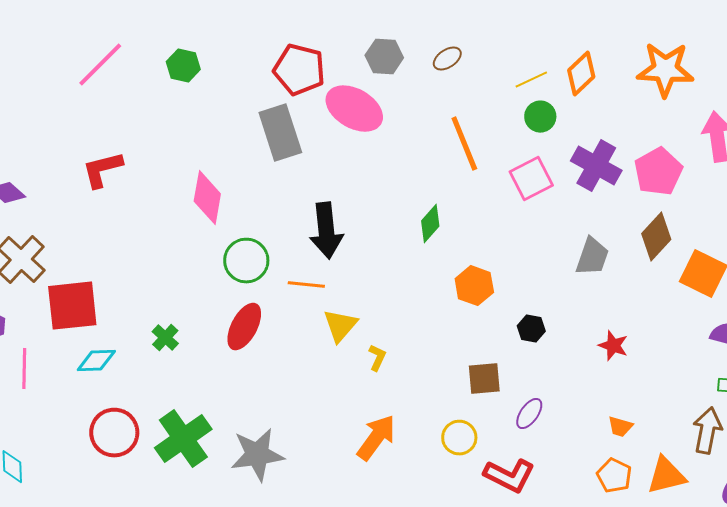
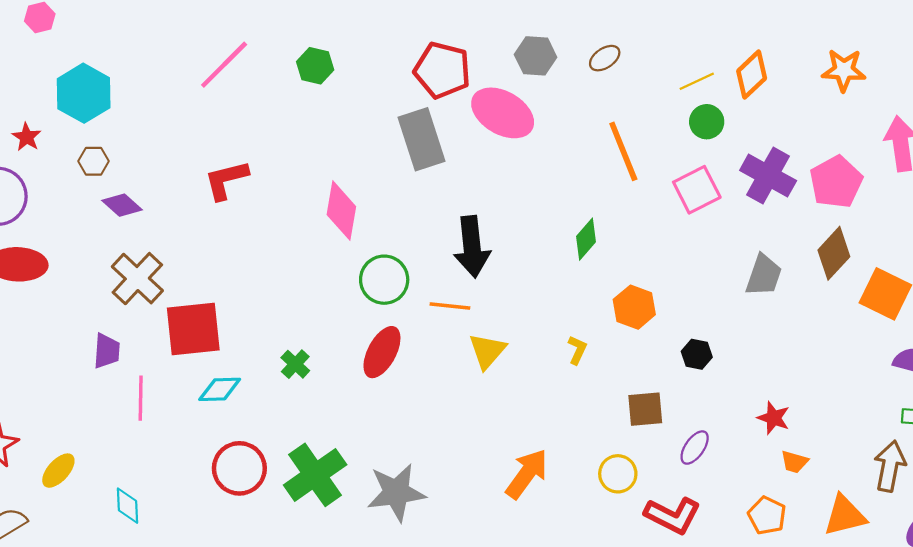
orange star: (665, 70) -> (844, 70), size x0.7
red star: (613, 346) -> (774, 418), moved
yellow L-shape: (377, 358) -> (577, 350), moved
orange pentagon: (614, 476) -> (767, 516), moved

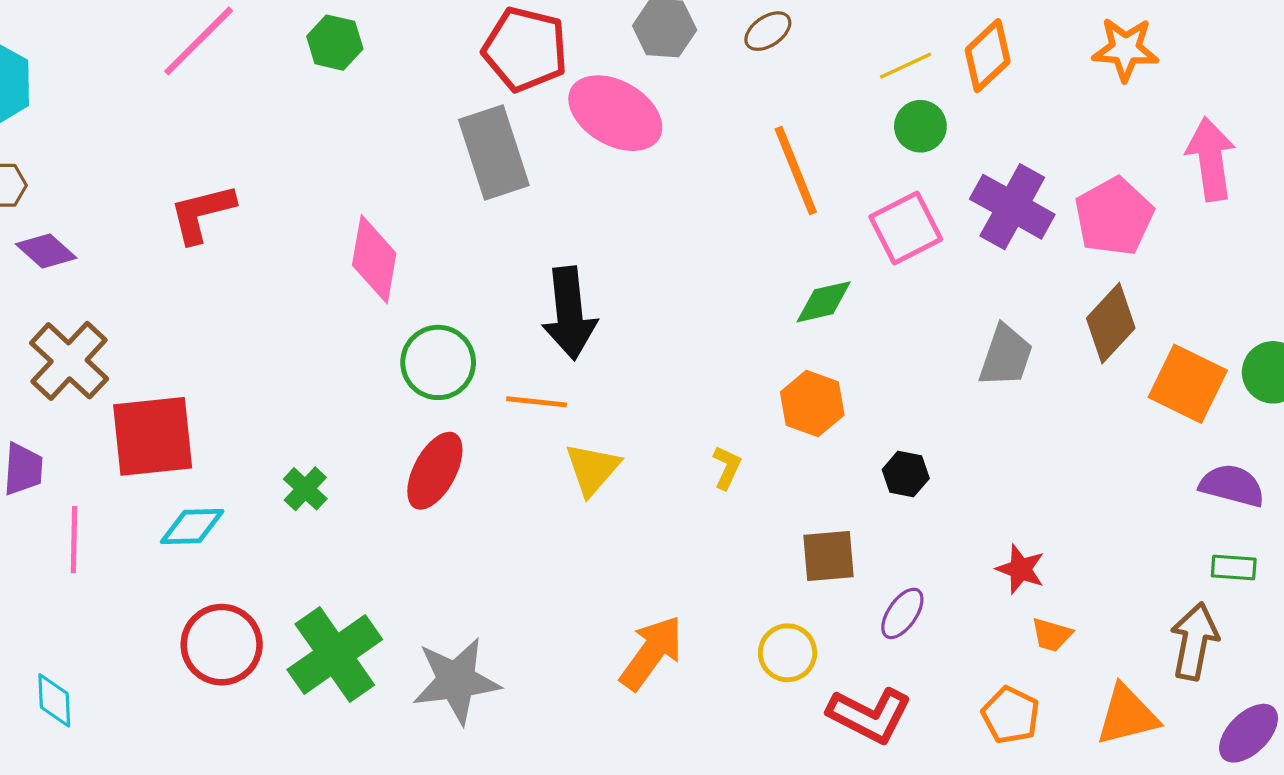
green diamond: (586, 239) -> (824, 302), moved, turned 36

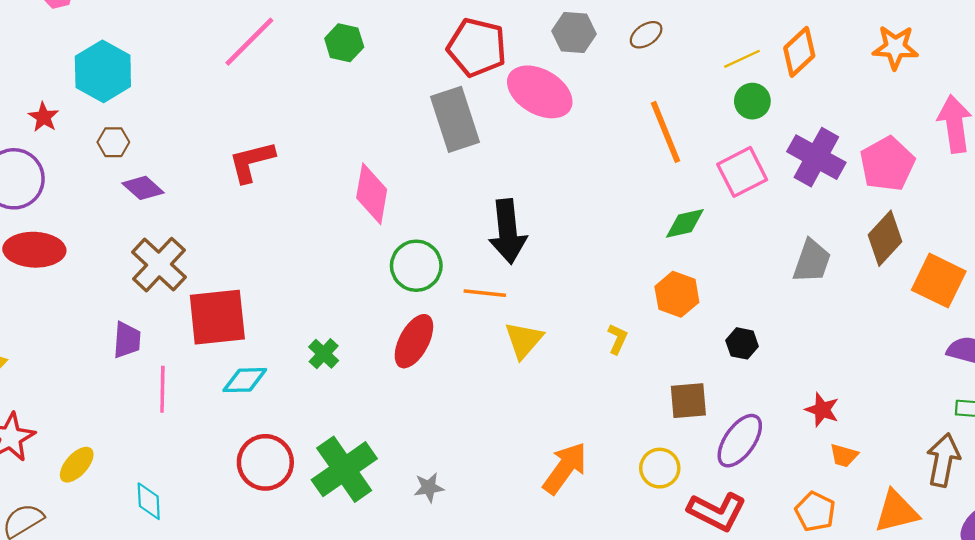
purple ellipse: (902, 613) -> (740, 441), size x1.5
gray star: (456, 681) -> (429, 488), size x0.5

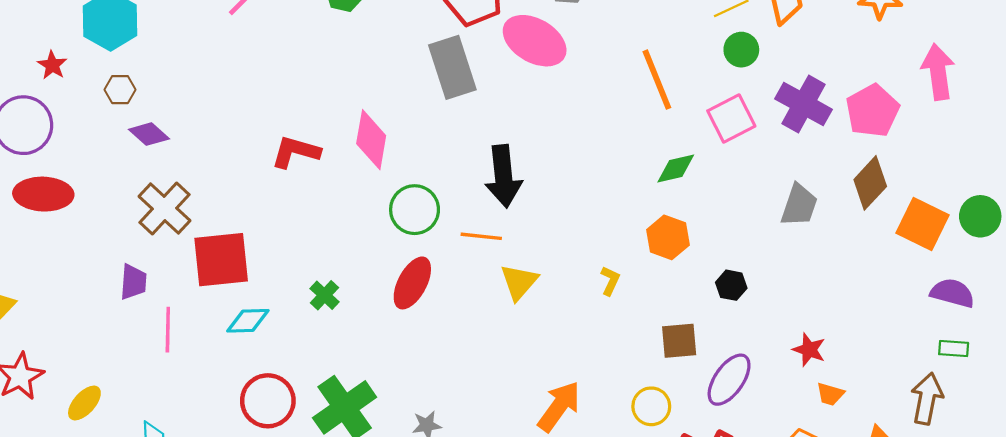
red L-shape: (252, 162) -> (296, 152), moved, turned 30

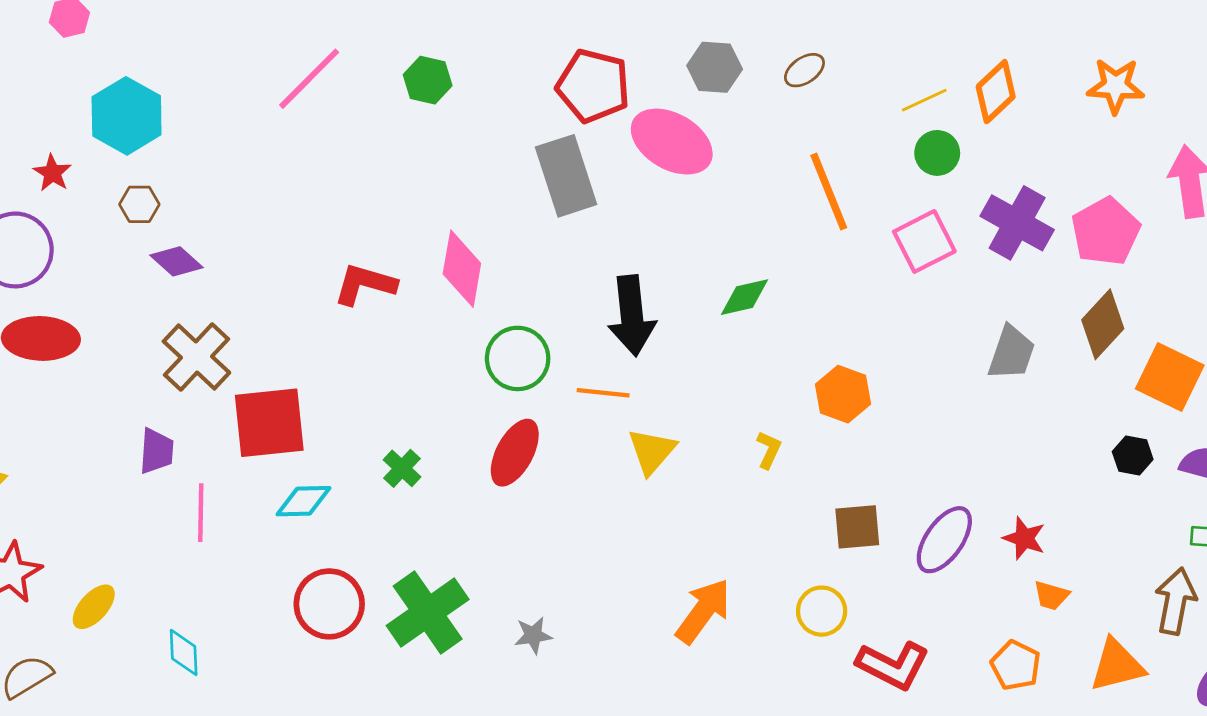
green diamond: (676, 168) -> (745, 297), moved
black hexagon: (731, 285) -> (1133, 456), moved
purple ellipse: (729, 380) -> (944, 540), moved

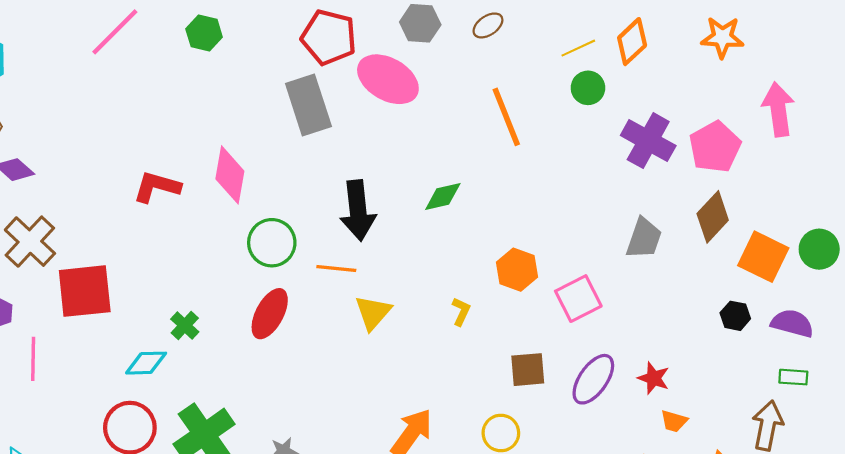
pink square: (924, 241) -> (578, 299), moved
cyan diamond: (304, 501) -> (146, 363), moved

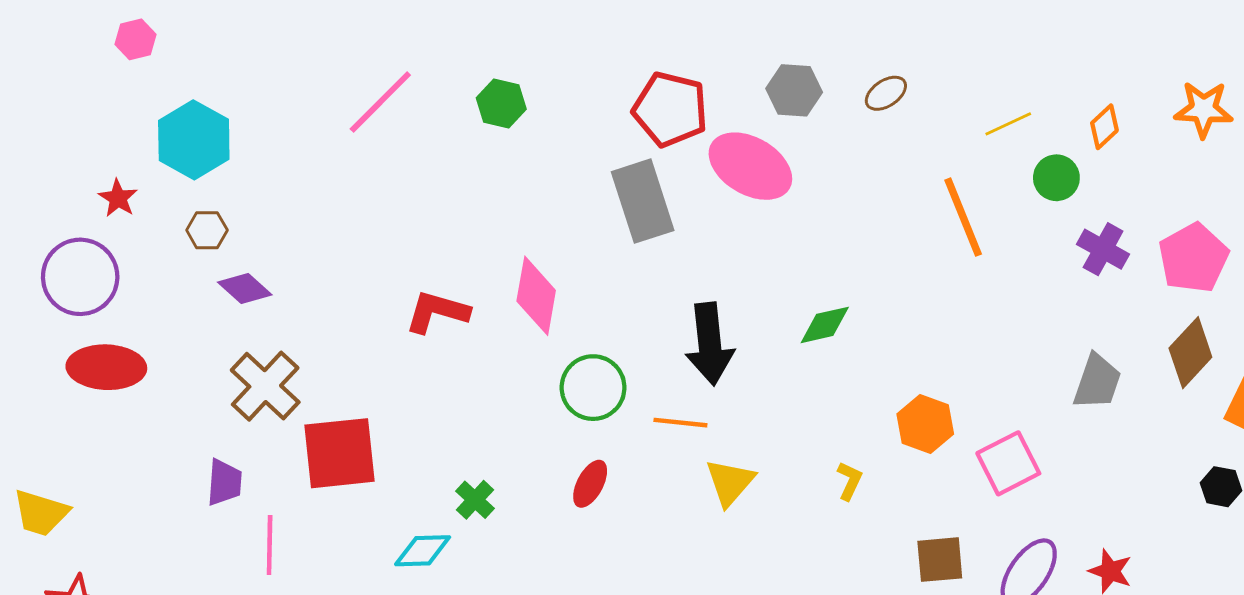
orange diamond: (632, 42) -> (1104, 127), moved, size x0.7
green circle: (588, 88) -> (1056, 178), moved
orange line: (506, 117) -> (963, 217), moved
purple cross: (648, 141) -> (1103, 249), size x0.7
red ellipse: (270, 314) -> (590, 484), size x0.7

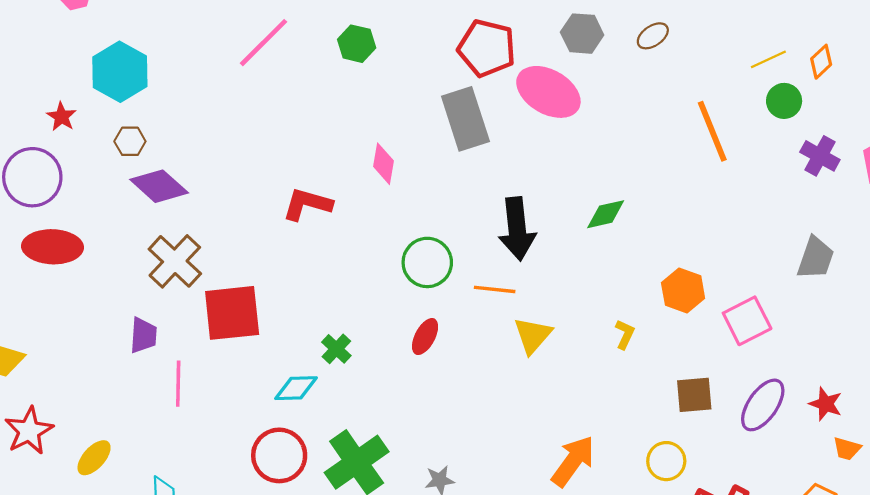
yellow line: (1008, 124) -> (768, 59), moved
purple diamond: (245, 289) -> (159, 186), size x1.4
pink diamond: (536, 296) -> (384, 164), moved, size x0.7

